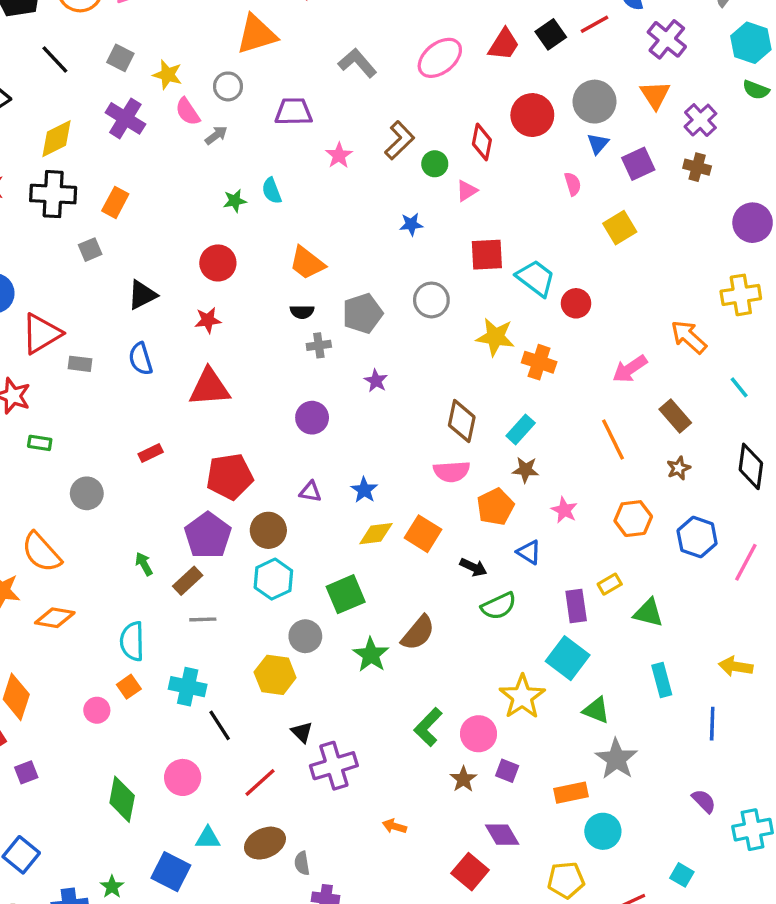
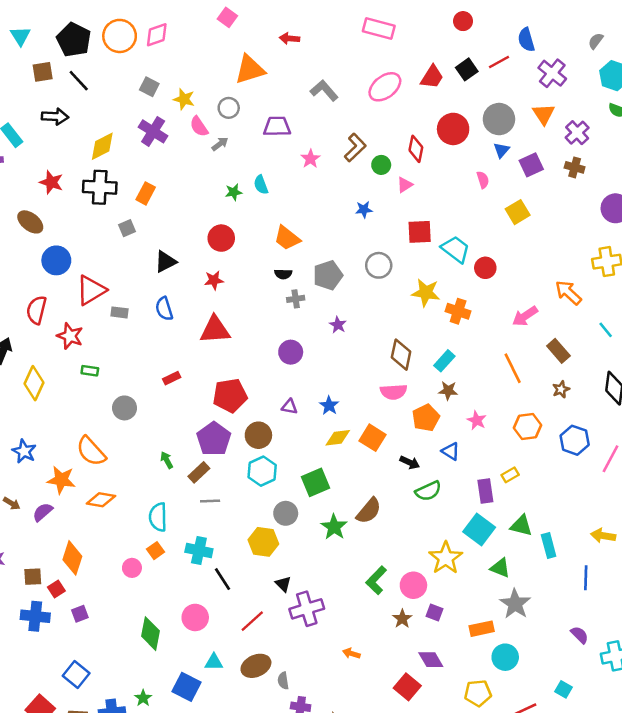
black line: (55, 60) -> (79, 81), moved
green triangle: (648, 613) -> (521, 526), moved

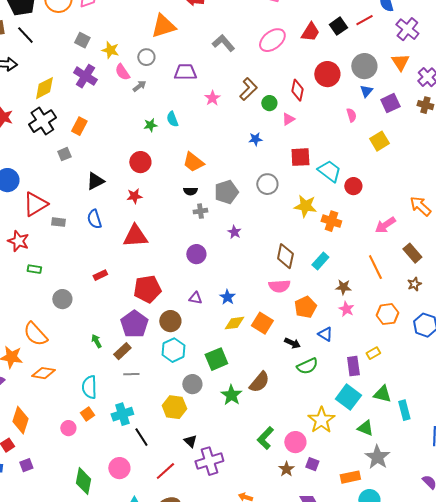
black cross: (100, 187) -> (42, 121), turned -36
brown star: (448, 391) -> (343, 287), moved
cyan cross: (199, 551) -> (122, 414), turned -30

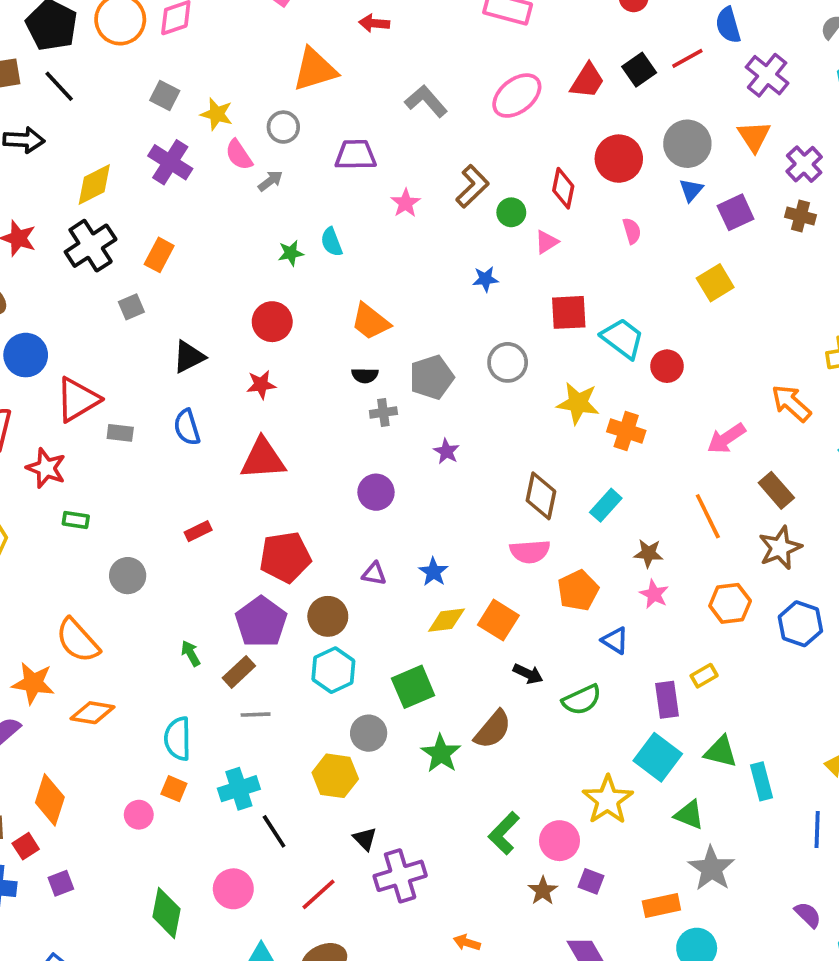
pink semicircle: (351, 115) -> (632, 231), moved
brown star: (414, 284) -> (780, 548), size x1.6
black arrow: (292, 343) -> (528, 674), moved
orange square: (87, 414) -> (174, 789), turned -32

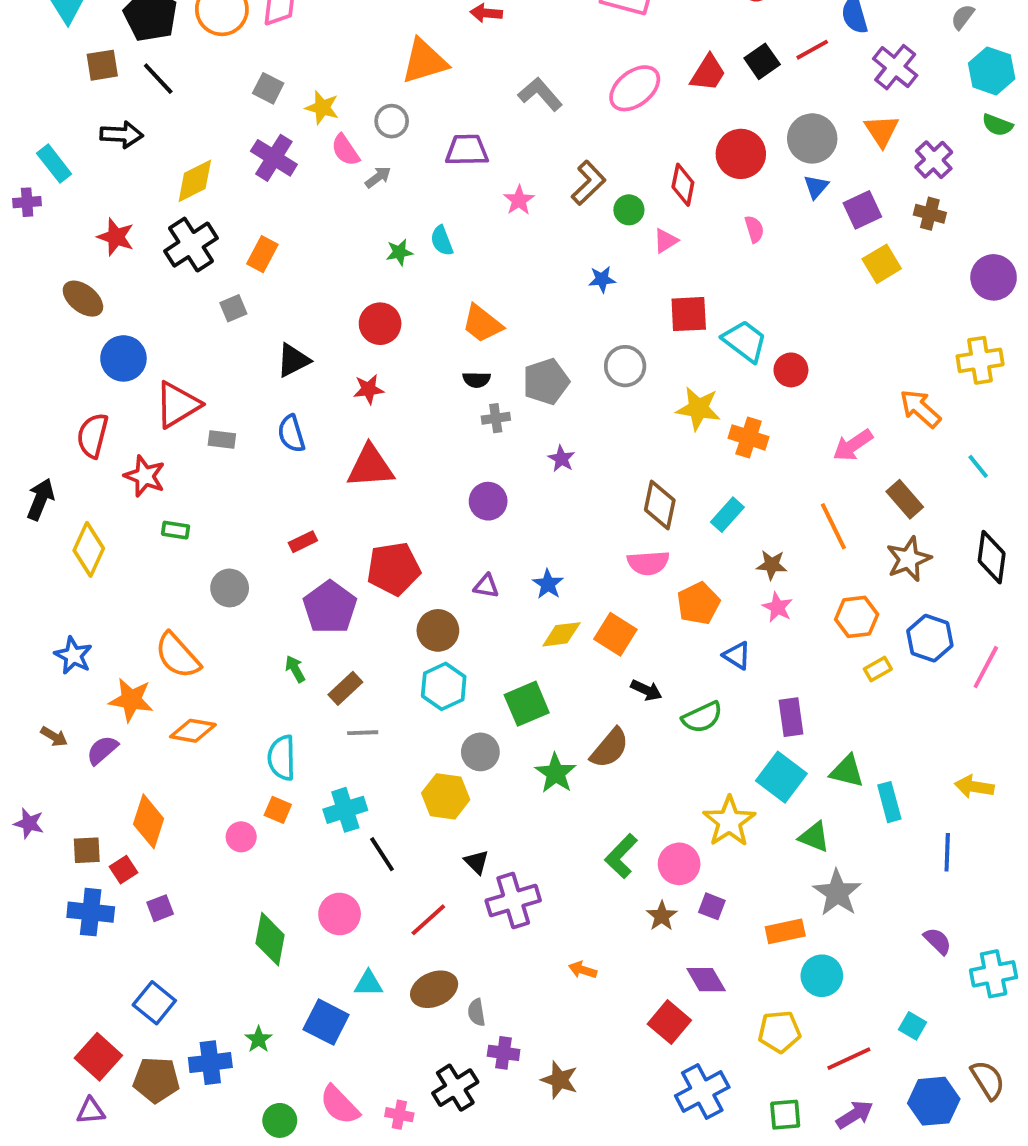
yellow square: (715, 283) -> (882, 264), moved
purple pentagon: (261, 622) -> (330, 607), moved
yellow rectangle: (704, 676) -> (878, 669), moved

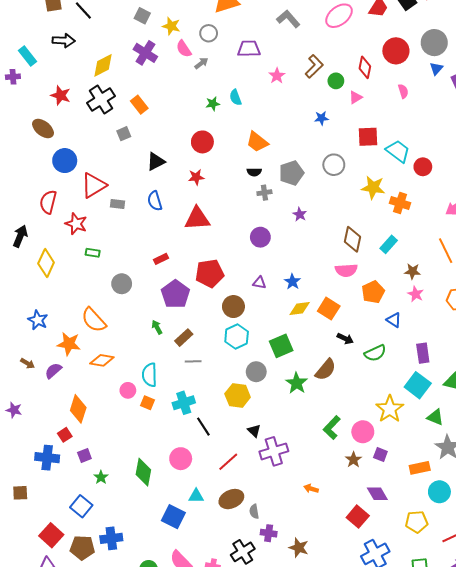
orange rectangle: (262, 254) -> (139, 105), turned -66
pink circle: (241, 837) -> (128, 390), moved
brown square: (87, 850) -> (20, 493), moved
green star: (259, 1039) -> (101, 477), moved

